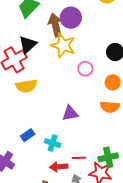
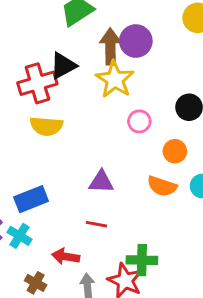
blue rectangle: (28, 135) -> (31, 199), size x1.5
cyan cross: (53, 143) -> (19, 236), moved
red line: (79, 158) -> (96, 224), moved

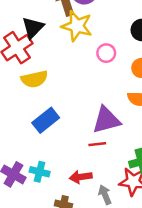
purple triangle: (101, 182) -> (106, 120), moved, size x1.4
blue rectangle: (31, 199) -> (46, 120), moved

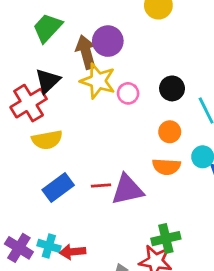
pink circle: (106, 53) -> (128, 93), moved
red line: (97, 144) -> (101, 185), moved
red arrow: (81, 177) -> (73, 252), moved

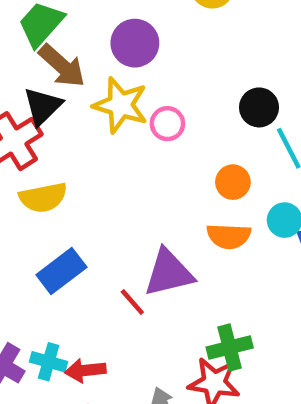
brown arrow: (86, 52) -> (62, 66), moved, turned 148
black circle: (172, 88) -> (259, 107), moved
red line: (101, 185) -> (132, 302), moved, turned 54

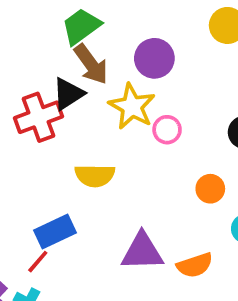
yellow semicircle: (43, 197) -> (95, 176), moved
orange semicircle: (229, 236) -> (195, 265), moved, turned -33
red line: (132, 302) -> (38, 262), moved, turned 70

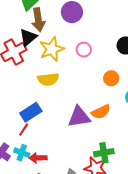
brown arrow: (91, 64) -> (38, 20), turned 35
yellow star: (132, 106) -> (52, 49), moved, turned 30
orange semicircle: (195, 265) -> (101, 112), moved

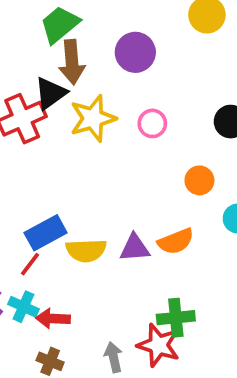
yellow semicircle: (48, 79) -> (86, 250), moved
purple triangle: (79, 117) -> (135, 248), size x0.7

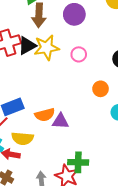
black triangle: (51, 93) -> (27, 46), moved
orange semicircle: (176, 241) -> (45, 115), moved
yellow semicircle: (86, 250) -> (23, 138), moved

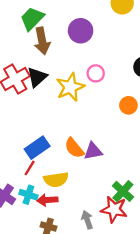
yellow star: (46, 48) -> (70, 87), moved
orange semicircle: (45, 115) -> (74, 148), turned 78
green cross: (78, 162) -> (123, 191), turned -36

